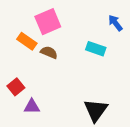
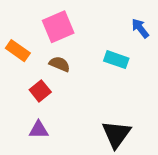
orange rectangle: (27, 41) -> (18, 51), moved
red square: (16, 87) -> (40, 91), moved

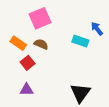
blue arrow: (140, 28) -> (97, 29), moved
orange rectangle: (18, 51) -> (18, 43), moved

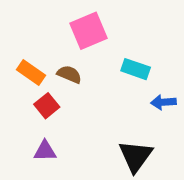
pink square: (40, 18) -> (89, 31), moved
blue arrow: (97, 29) -> (163, 102), moved, turned -56

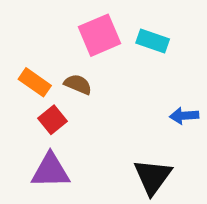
cyan rectangle: (136, 69) -> (153, 41), moved
purple triangle: (45, 151) -> (50, 171), size x1.5

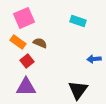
pink square: (100, 35) -> (24, 18), moved

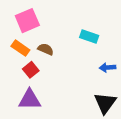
cyan rectangle: (78, 21) -> (89, 37), moved
black triangle: (78, 90) -> (105, 103), moved

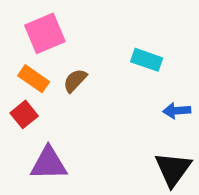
brown semicircle: (46, 49) -> (75, 81), turned -70
red square: (31, 70) -> (24, 114), moved

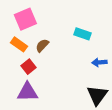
red square: (24, 114) -> (29, 67), moved

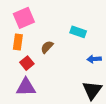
orange rectangle: (19, 44) -> (18, 42), turned 63
brown semicircle: (42, 45) -> (47, 47), moved

